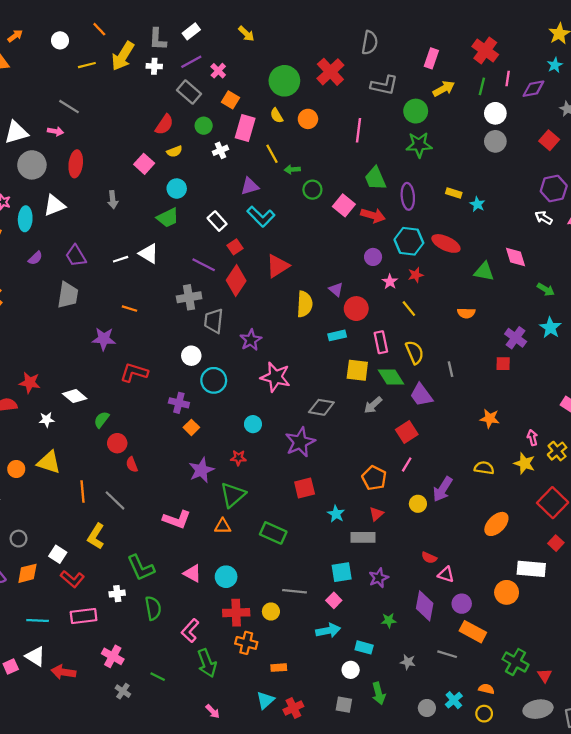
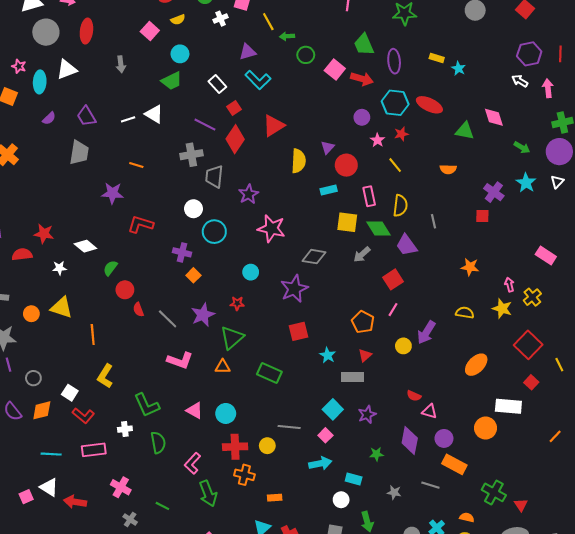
purple triangle: (336, 289) -> (328, 147), turned 32
yellow semicircle: (415, 352) -> (400, 206), turned 30
gray line: (115, 500) -> (168, 319), moved
cyan square: (342, 572) -> (333, 409), turned -36

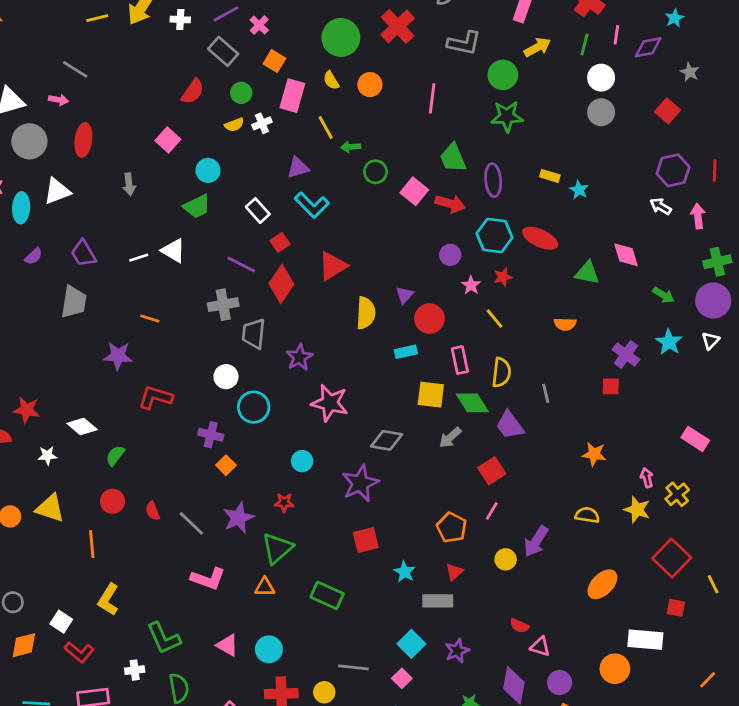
yellow semicircle: (178, 20) -> (234, 125), moved
red circle: (125, 290) -> (112, 501), moved
red square: (531, 382) -> (676, 608), turned -32

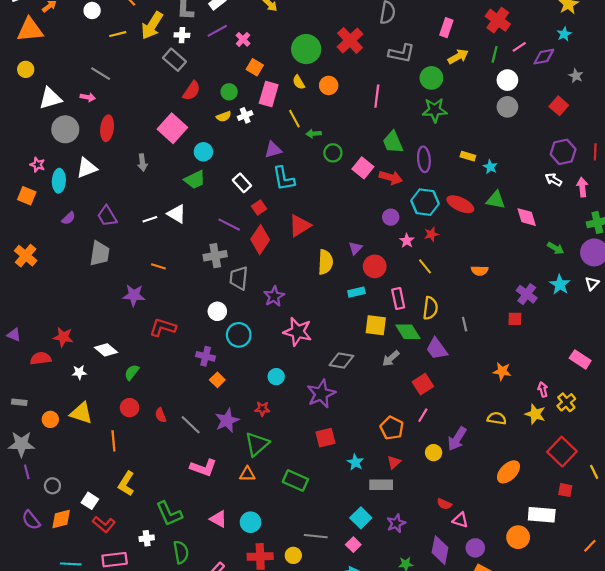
pink line: (616, 35) -> (519, 47), turned 48
gray rectangle: (223, 51) -> (174, 60), moved
pink square: (168, 140) -> (172, 128), size x1.5
cyan L-shape: (312, 205) -> (284, 179), turned 35
green triangle: (587, 273) -> (496, 200), moved

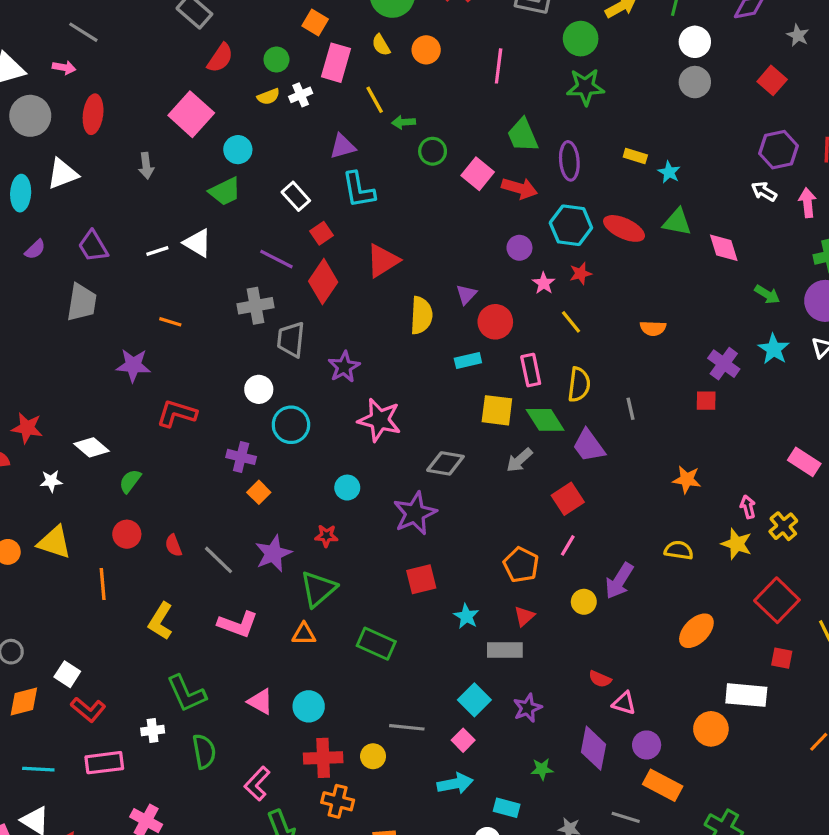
yellow L-shape: (126, 484) -> (161, 621), moved

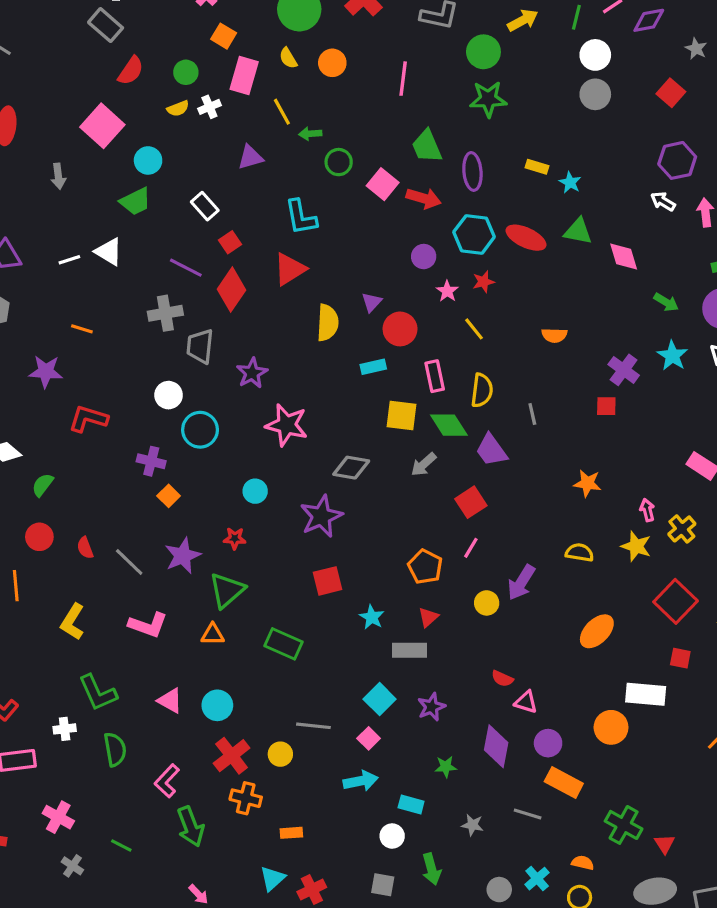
cyan L-shape: (359, 190) -> (301, 217), moved
red cross: (323, 758) -> (232, 756), turned -36

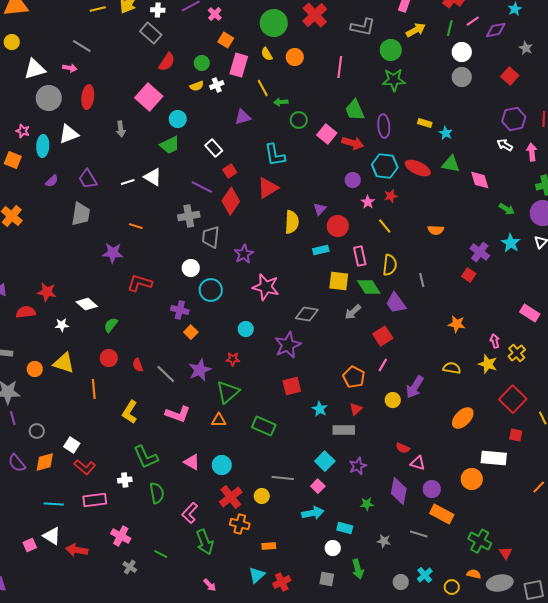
red square: (606, 406) -> (469, 275), turned 32
orange semicircle: (583, 863) -> (474, 574), moved

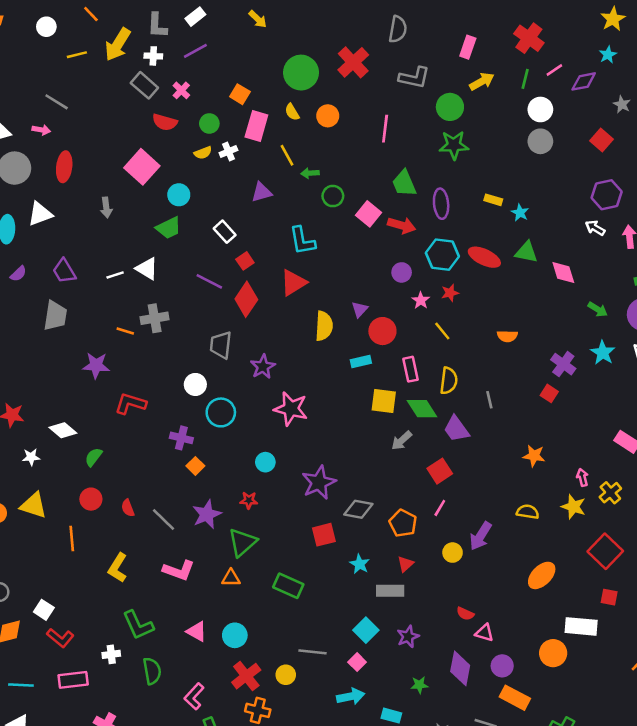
pink cross: (215, 14) -> (181, 90), moved
red semicircle: (167, 62) -> (165, 122), turned 72
gray cross: (189, 216) -> (155, 318), moved
gray diamond: (307, 314) -> (358, 509), moved

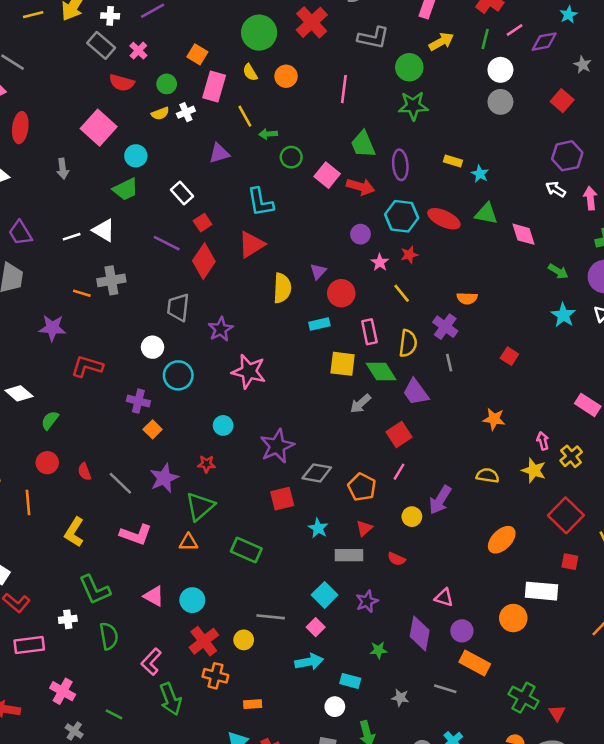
purple cross: (563, 364) -> (445, 327), moved
red semicircle: (465, 614) -> (396, 559), moved

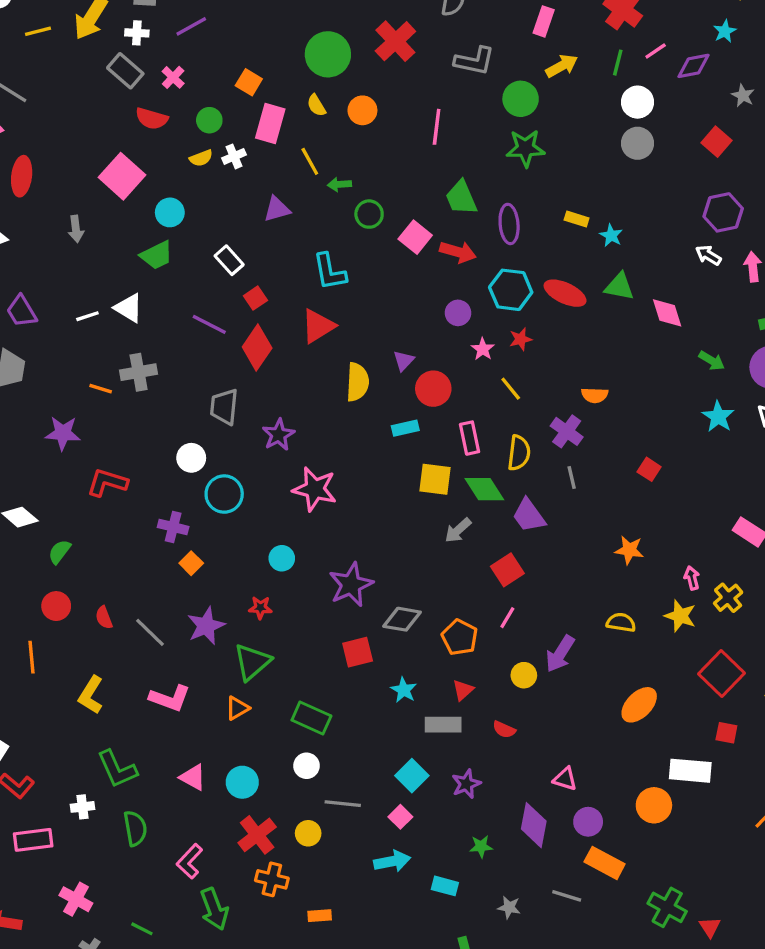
orange triangle: (188, 542) -> (237, 708), turned -30
white circle: (335, 707) -> (306, 766), moved

